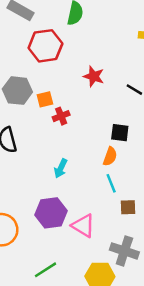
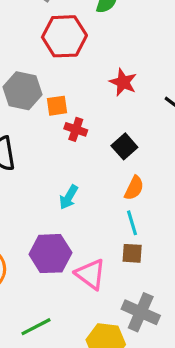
red cross: (61, 116) -> (76, 129), turned 35
black square: (120, 133) -> (124, 146), moved, turned 36
brown square: (128, 207) -> (132, 253), moved

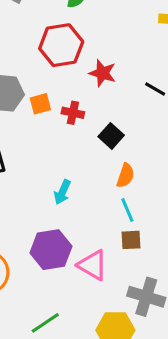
red hexagon: (64, 36) -> (61, 45), moved
red cross: (76, 129) -> (73, 113), moved

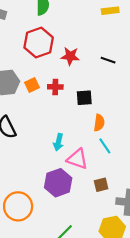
black square: (111, 136) -> (84, 98), turned -35
brown square: (131, 240) -> (101, 185), moved
pink triangle: (93, 265) -> (77, 159), moved

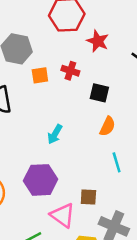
orange square: (32, 85) -> (40, 75), moved
cyan line: (105, 146) -> (117, 162), moved
pink triangle: (77, 159) -> (63, 215), moved

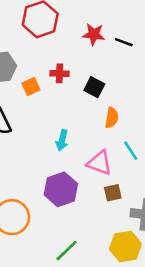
red star: (98, 41) -> (94, 34), moved
black square: (99, 93) -> (94, 87), turned 30
pink triangle: (63, 215) -> (99, 163), moved

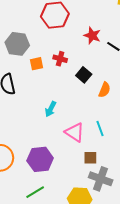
orange semicircle: (112, 118) -> (104, 90), moved
purple hexagon: (61, 189) -> (40, 159), moved
brown square: (113, 193) -> (90, 158), moved

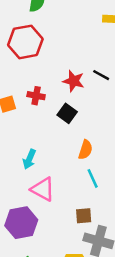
red star: (92, 36) -> (74, 81), moved
orange semicircle: (104, 90) -> (85, 150), moved
pink triangle: (75, 132) -> (43, 189), moved

